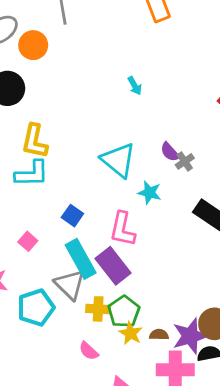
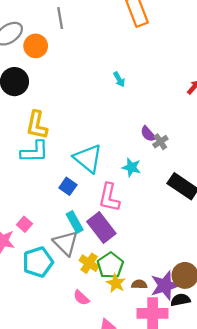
cyan triangle: (118, 160) -> (88, 158), moved
pink square: (28, 241) -> (25, 224), moved
cyan rectangle: (81, 259) -> (75, 222), size x0.7
yellow cross: (98, 309) -> (89, 263), turned 30

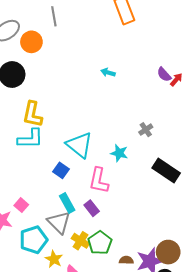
cyan arrow: (119, 79) -> (108, 72), turned 136
purple semicircle: (148, 134) -> (164, 75), moved
purple rectangle: (101, 228) -> (92, 208), size x0.6
yellow star: (116, 283) -> (54, 259), moved

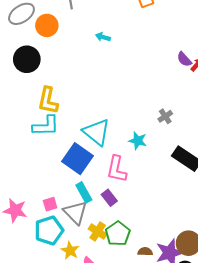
cyan arrow: (108, 72) -> (103, 37), moved
blue square: (61, 170) -> (78, 159), size x1.8
pink square: (21, 205) -> (50, 204), moved, turned 32

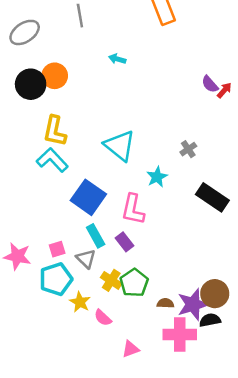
orange circle: (47, 25) -> (55, 76), moved
cyan L-shape: (46, 126) -> (52, 160), turned -132
cyan triangle: (97, 132) -> (120, 146), moved
cyan star: (138, 141) -> (157, 177), turned 30
gray triangle: (75, 213) -> (86, 259), size x0.7

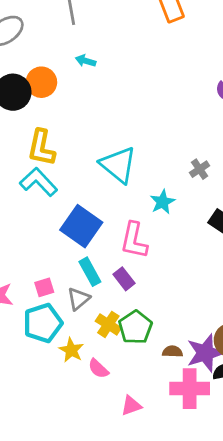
cyan arrow: (117, 59) -> (86, 61), moved
gray triangle: (86, 259) -> (78, 299), turned 35

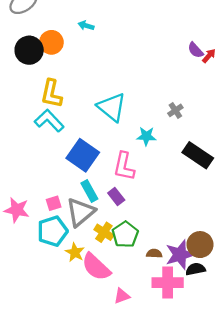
cyan star: (163, 202) -> (146, 136), turned 30
gray triangle: (78, 299) -> (80, 212), size x1.6
pink semicircle: (98, 369) -> (96, 267), size x1.8

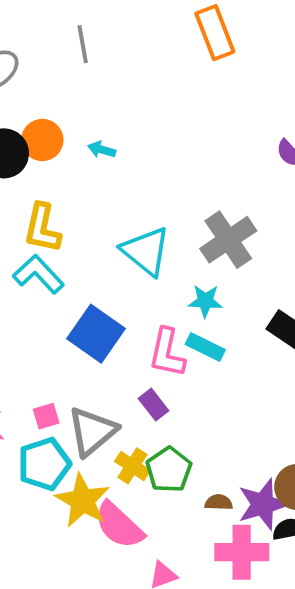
cyan arrow: (86, 26) -> (102, 150), moved
gray cross: (175, 110) -> (228, 240), moved, size x2.0
cyan rectangle: (89, 191) -> (205, 347), moved, turned -35
yellow star: (75, 252) -> (83, 500), size x1.6

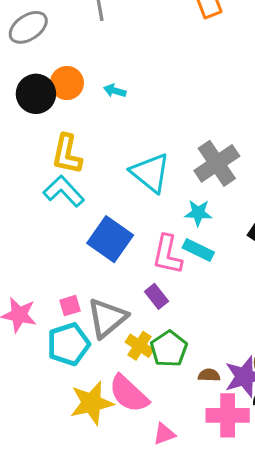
yellow star: (83, 500) -> (92, 403), moved, turned 30

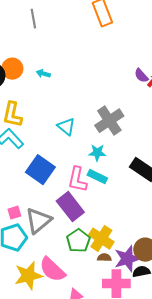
cyan triangle: (150, 173) -> (66, 127), size x0.7
purple rectangle: (157, 296) -> (70, 207), size x1.8
yellow cross: (140, 346) -> (101, 239), moved, size x1.4

